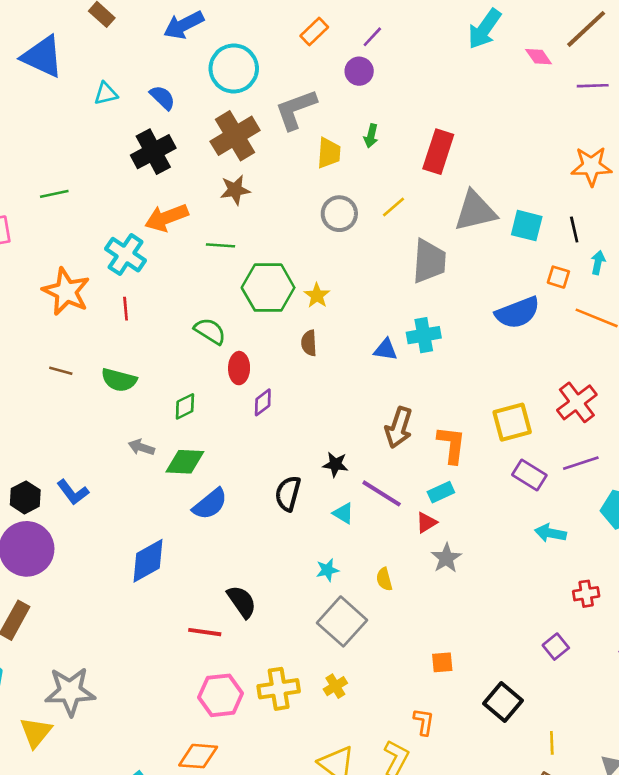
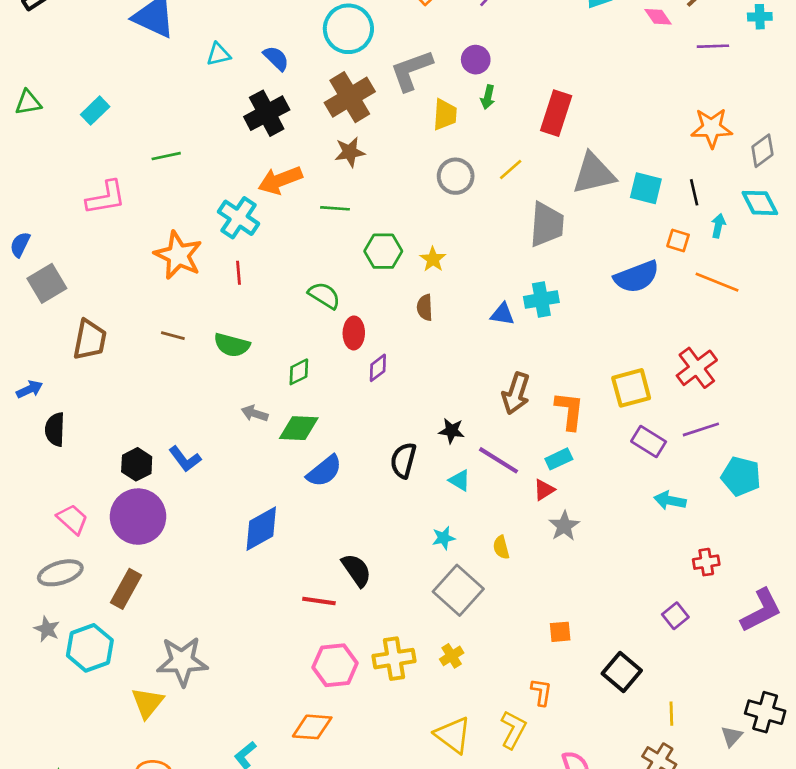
purple circle: (359, 71) -> (476, 60), moved
green hexagon: (268, 288) -> (383, 251), size x0.7

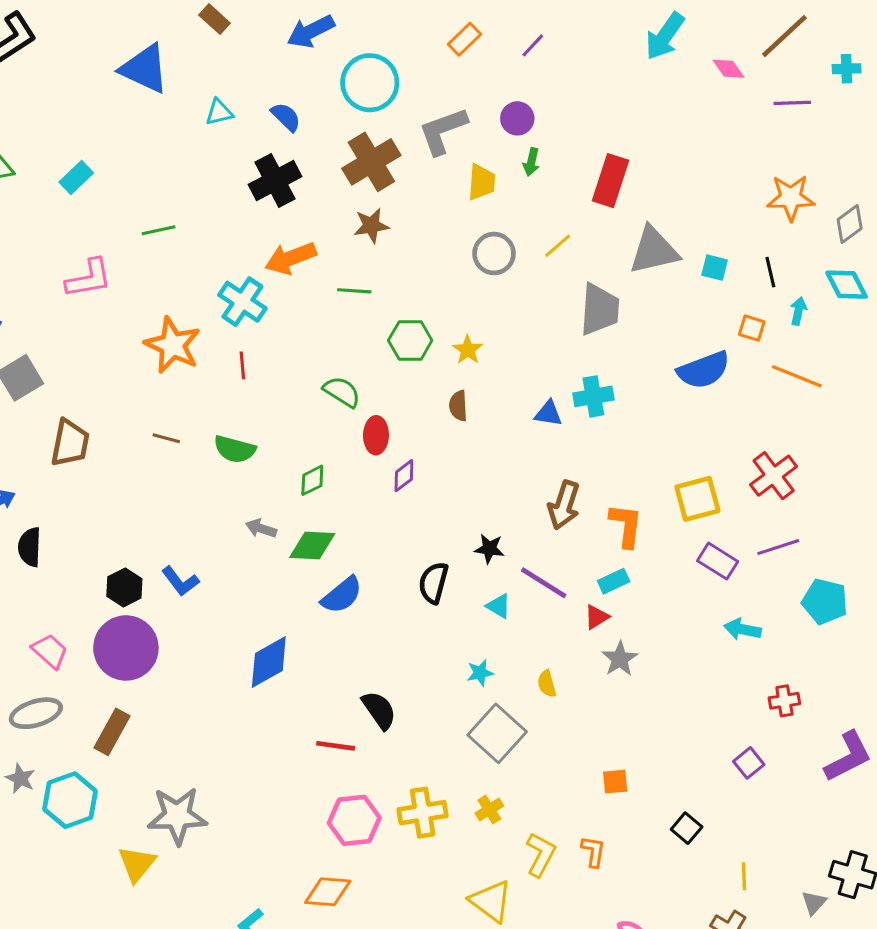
cyan square: (646, 188) -> (715, 268), size x0.7
black square: (622, 672) -> (687, 828), size x0.7
yellow L-shape: (513, 730) -> (541, 855), moved

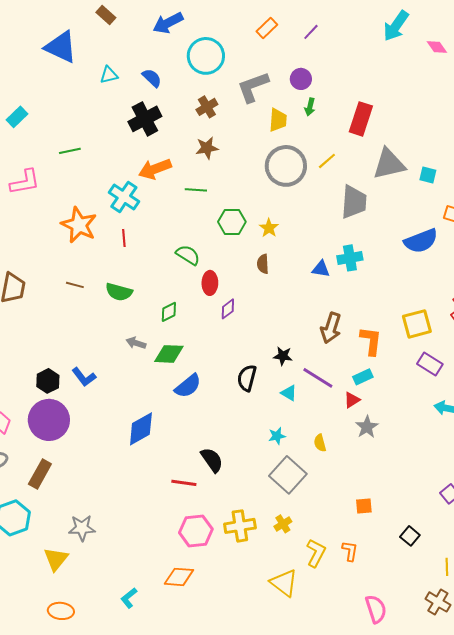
brown cross: (371, 162) -> (207, 107), size x0.6
gray circle: (494, 254) -> (286, 166), size x1.5
gray star: (177, 816) -> (82, 528), size x0.7

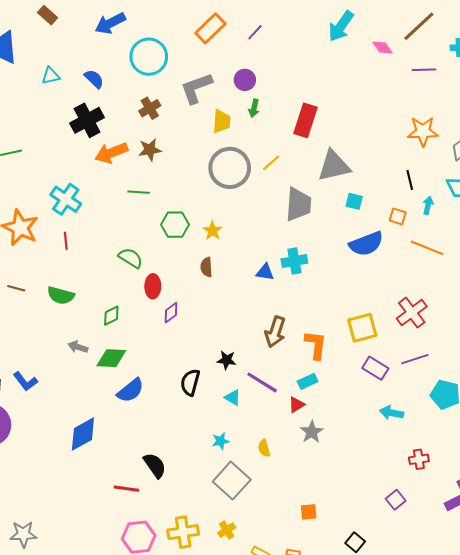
orange rectangle: (267, 28) -> (210, 28), size x1.4
orange arrow: (155, 169) -> (111, 153), moved
cyan square: (428, 175) -> (354, 201), moved

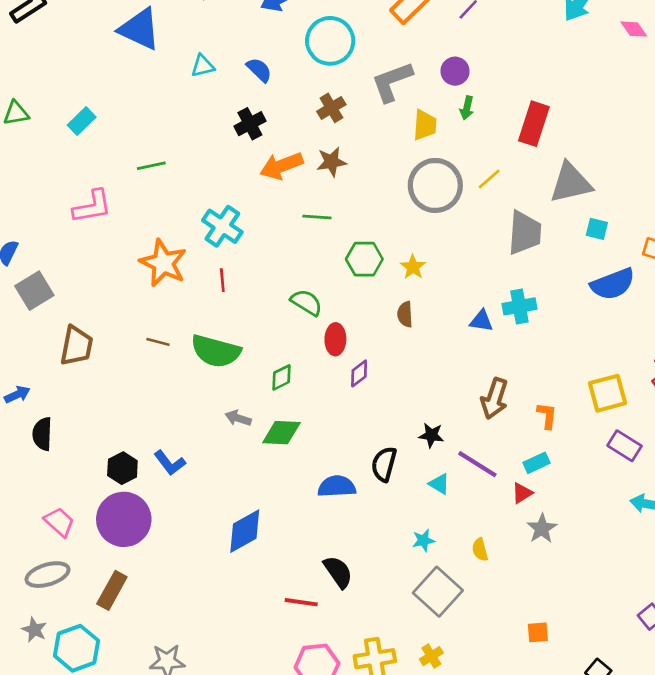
black cross: (87, 120) -> (250, 124), size x0.7
green semicircle: (61, 295) -> (216, 351), size x1.4
orange L-shape: (316, 345) -> (547, 416), size x0.7
blue semicircle: (131, 390) -> (337, 486), moved, turned -144

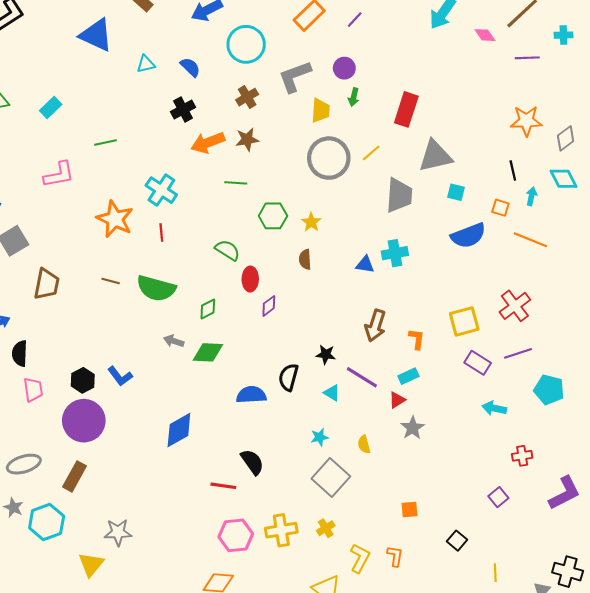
pink trapezoid: (59, 522) -> (33, 390), moved, turned 40

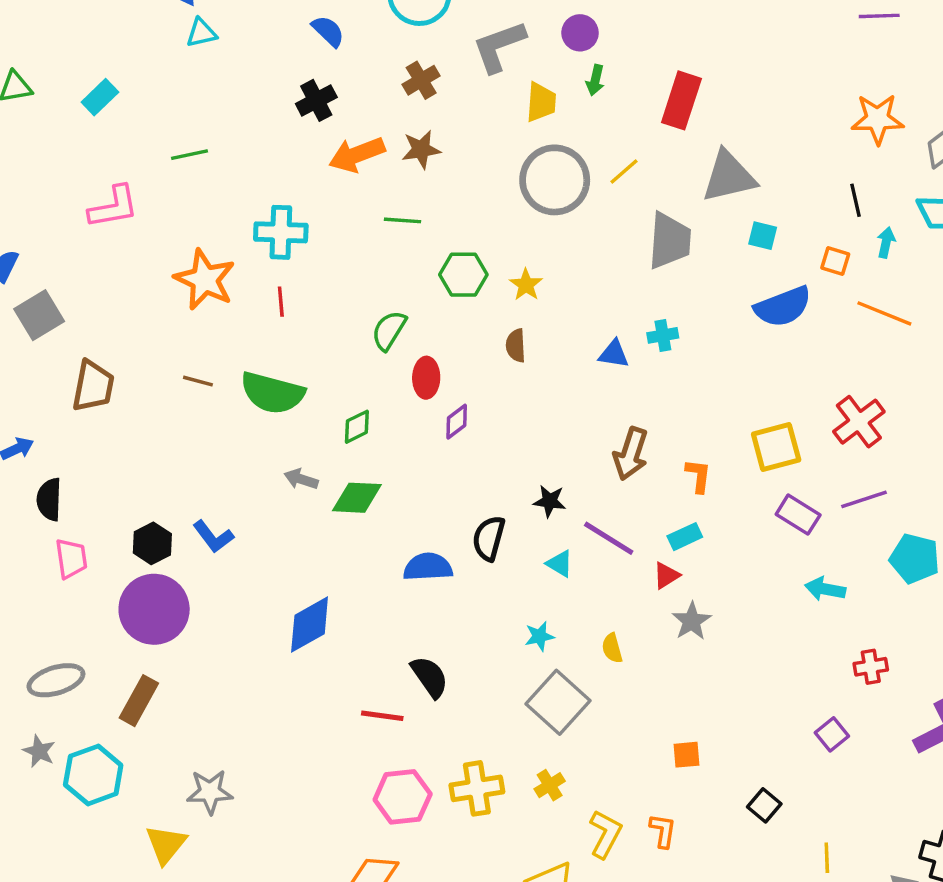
cyan triangle: (146, 64) -> (201, 33), moved
cyan cross: (161, 190) -> (281, 232), turned -32
green semicircle: (227, 250) -> (389, 330), turned -90
cyan cross: (395, 253) -> (663, 335), size x0.7

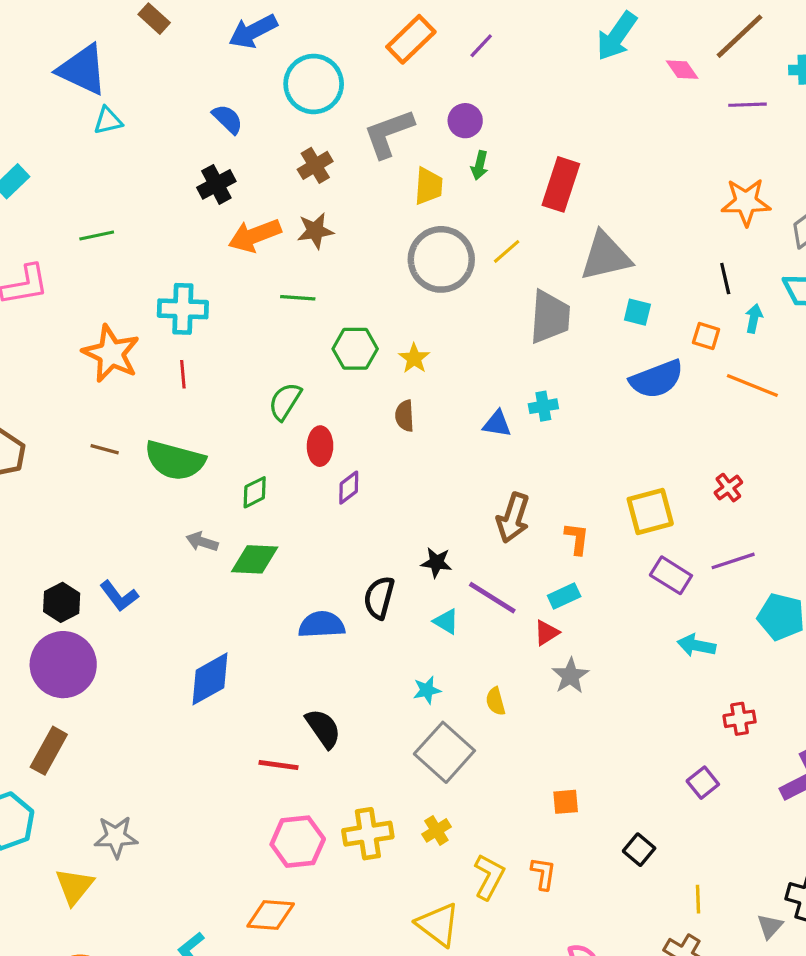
red cross: (859, 422) -> (728, 488), size x0.6

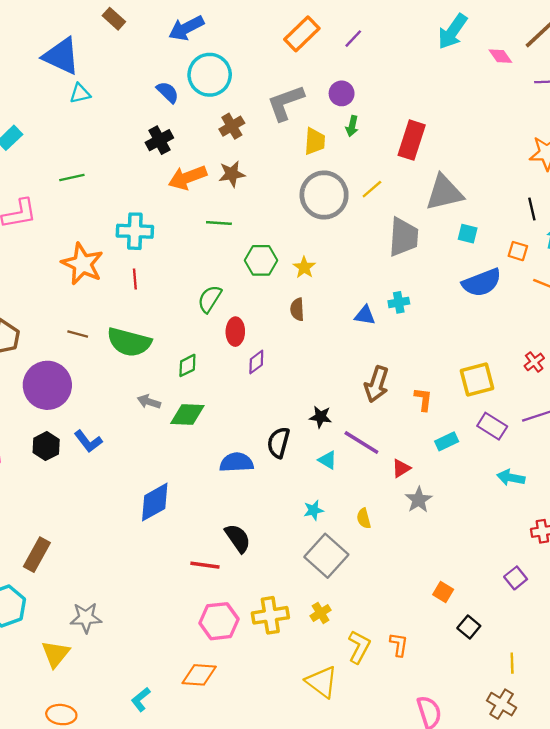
cyan circle: (314, 84) -> (210, 75), moved
cyan rectangle: (564, 596) -> (447, 441), moved
purple circle: (63, 665) -> (47, 385), moved
orange square: (566, 802) -> (443, 592), moved, turned 36

